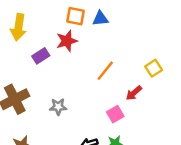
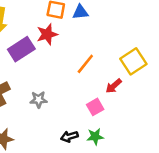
purple rectangle: (41, 56) -> (21, 49), size x1.5
yellow square: (154, 68) -> (133, 61), size x1.5

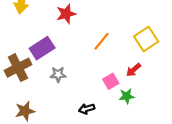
purple rectangle: (21, 49) -> (42, 48), moved
red arrow: (114, 86) -> (134, 70), moved
green star: (95, 137) -> (127, 96), moved

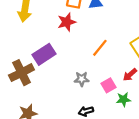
gray star: (58, 74) -> (82, 79), moved

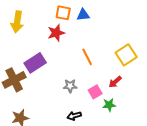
orange line: (100, 48) -> (87, 57), turned -66

